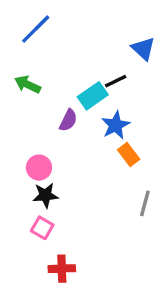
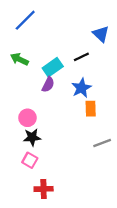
cyan rectangle: (93, 96) -> (53, 67), moved
orange rectangle: (129, 155) -> (91, 109), turned 35
gray line: (145, 203) -> (102, 143), turned 54

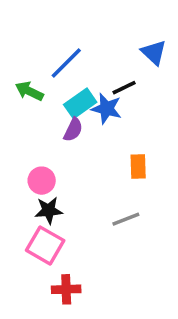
blue line: (25, 20) -> (66, 63), moved
blue star: (81, 88) -> (107, 109), moved, turned -30
gray line: (102, 143) -> (126, 219), moved
pink square: (30, 160) -> (45, 245), size x1.5

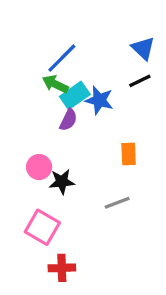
black line: (124, 88) -> (140, 81), moved
green arrow: (29, 91) -> (55, 84), moved
black star: (49, 210) -> (62, 182), moved

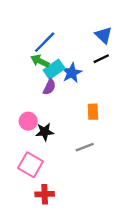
blue star: (99, 100) -> (72, 73), turned 30

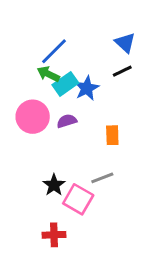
purple semicircle: (49, 87) -> (67, 121), moved, turned -133
pink circle: (28, 121) -> (33, 117), moved, size x1.5
black star: (45, 132) -> (54, 185), moved, turned -30
pink square: (31, 165) -> (78, 199), moved

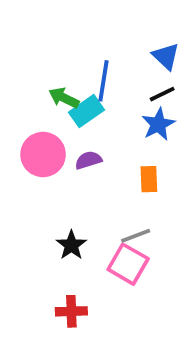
blue line: (54, 51) -> (104, 81), moved, turned -36
blue star: (87, 88) -> (158, 124), moved
pink square: (78, 199) -> (128, 264), moved

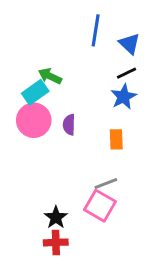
blue line: (104, 81) -> (96, 30), moved
cyan rectangle: (87, 111) -> (35, 92), moved
purple semicircle: (88, 160) -> (69, 125), turned -72
black star: (71, 245) -> (56, 217), moved

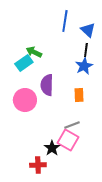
black line: (127, 73) -> (86, 50), turned -56
pink circle: (34, 120) -> (25, 100), moved
purple semicircle: (69, 125) -> (47, 85), size x1.5
black star: (56, 217) -> (52, 148), moved

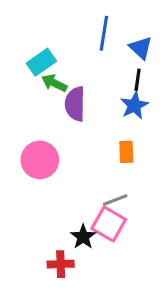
cyan rectangle: (24, 63) -> (41, 62), moved
purple semicircle: (47, 85) -> (75, 104), moved

